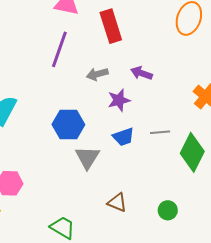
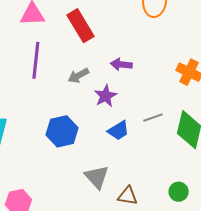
gray triangle: (87, 158) -> (97, 177), moved

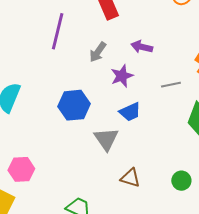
gray arrow: (78, 76) -> (98, 52), turned -35
gray line: (153, 118) -> (171, 85), moved
gray triangle: (97, 177) -> (106, 139), moved

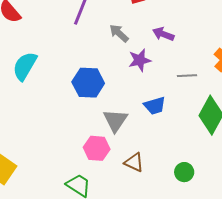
gray arrow: (98, 52) -> (119, 33), turned 90
blue trapezoid: (130, 112) -> (155, 106), moved
pink hexagon: (21, 169) -> (97, 148), moved

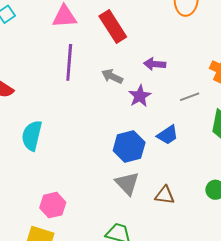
blue hexagon: (88, 83) -> (129, 147), moved
gray triangle: (115, 121) -> (127, 183), moved
pink hexagon: (97, 148) -> (53, 205), moved

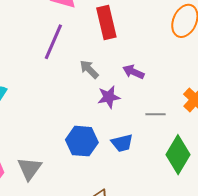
gray triangle: (127, 183) -> (29, 169), moved

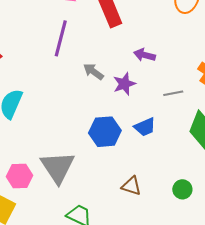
gray arrow: (89, 69) -> (93, 72), moved
gray triangle: (29, 169) -> (58, 167), size x1.4

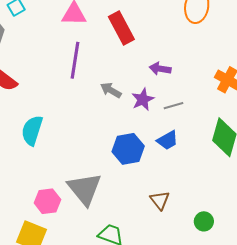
gray line: (173, 93) -> (173, 106), moved
brown triangle: (131, 186) -> (160, 200), turned 40
green circle: (182, 189) -> (204, 221), moved

